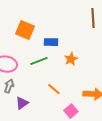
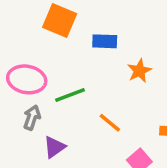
green line: (39, 61) -> (70, 95), moved

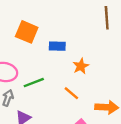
orange line: (110, 123) -> (71, 93), moved

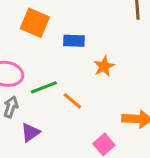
orange line: (71, 93) -> (72, 101), moved

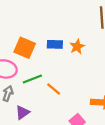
orange square: (35, 23) -> (25, 48), moved
orange star: (104, 66) -> (77, 47), moved

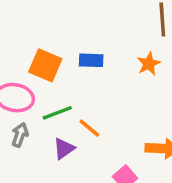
orange star: (77, 47) -> (149, 64), moved
purple triangle: (22, 112) -> (64, 148), moved

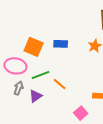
purple triangle: (64, 148) -> (36, 96), moved

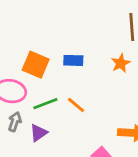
orange line: (60, 84) -> (76, 105), moved

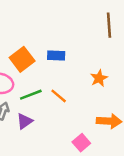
orange star: (121, 63) -> (99, 78), moved
orange square: (36, 65) -> (22, 59), turned 30

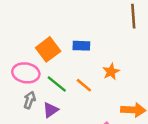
orange star: (99, 78) -> (111, 72), moved
green line: (31, 95) -> (57, 84), turned 60

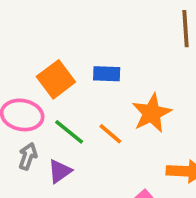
orange star: (111, 72) -> (152, 113), size x1.5

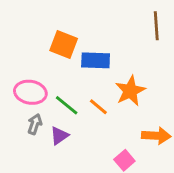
blue rectangle: (107, 74) -> (96, 60), size x1.4
orange square: (56, 79) -> (64, 45), moved, turned -32

